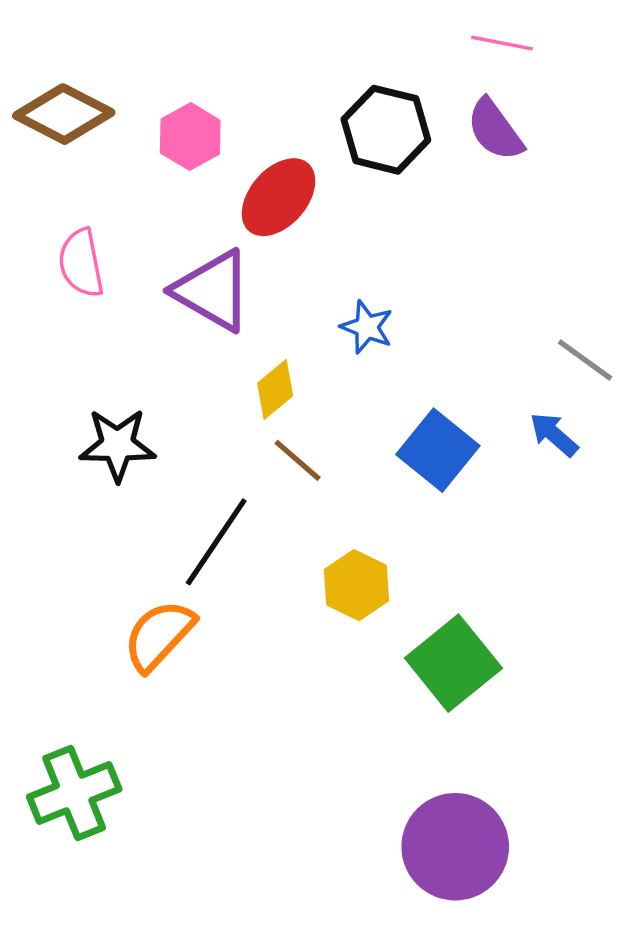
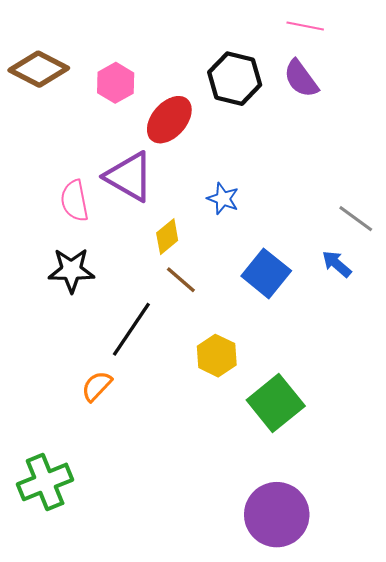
pink semicircle: (81, 263) -> (75, 201), moved
orange semicircle: (159, 635) -> (97, 386), size x0.7

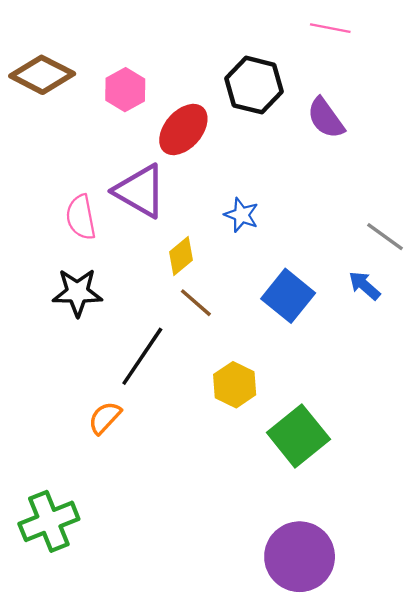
purple semicircle: (301, 79) -> (326, 118), moved

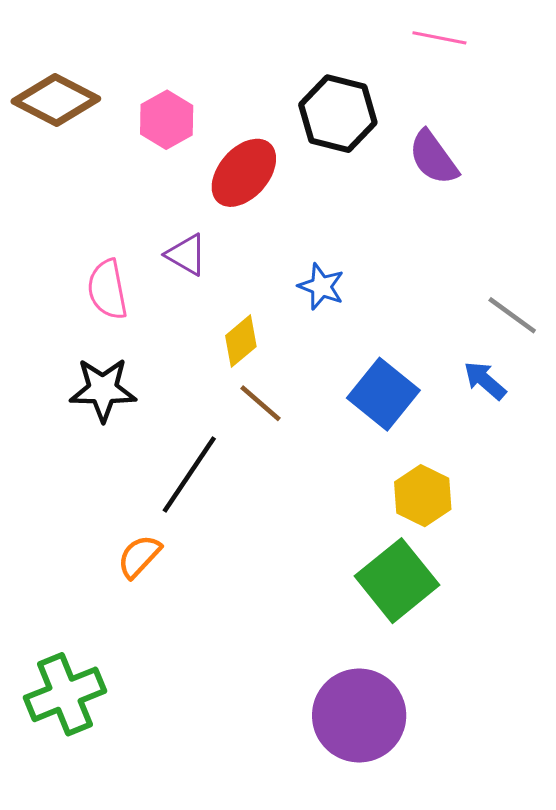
purple triangle: (140, 191) -> (186, 255), size x0.6
yellow hexagon: (235, 385) -> (423, 496), moved
purple circle: (300, 557) -> (359, 716), moved

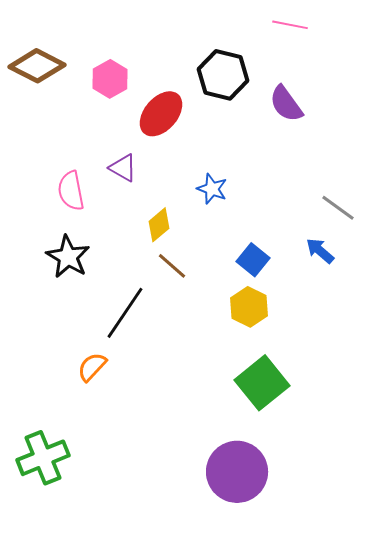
black star: (103, 390) -> (68, 257), turned 30
blue square: (383, 394) -> (253, 260), size x0.7
yellow hexagon: (423, 496) -> (249, 307), moved

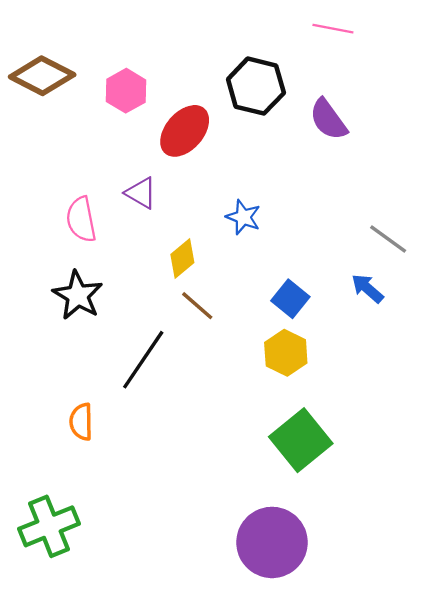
orange semicircle: (92, 367) -> (81, 422), moved, turned -44

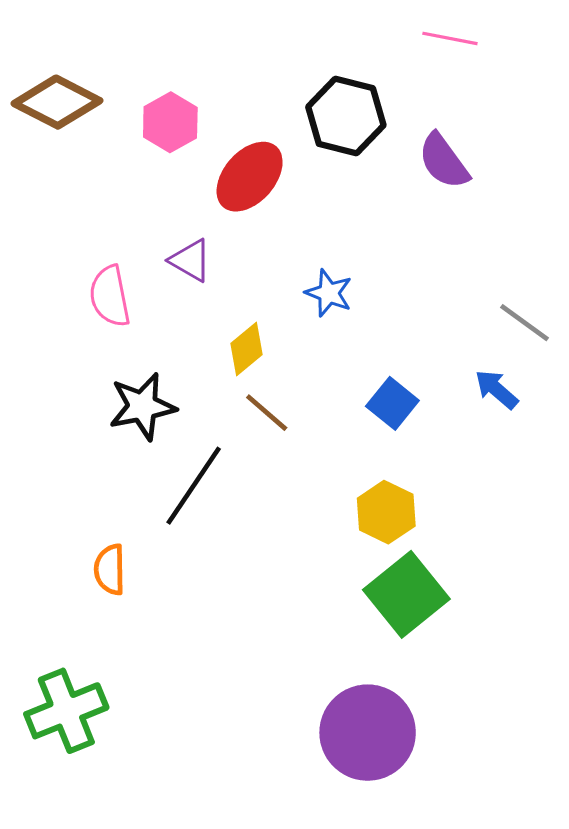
black star: (78, 295) -> (142, 406), moved, turned 30
yellow hexagon: (286, 353) -> (386, 512), moved

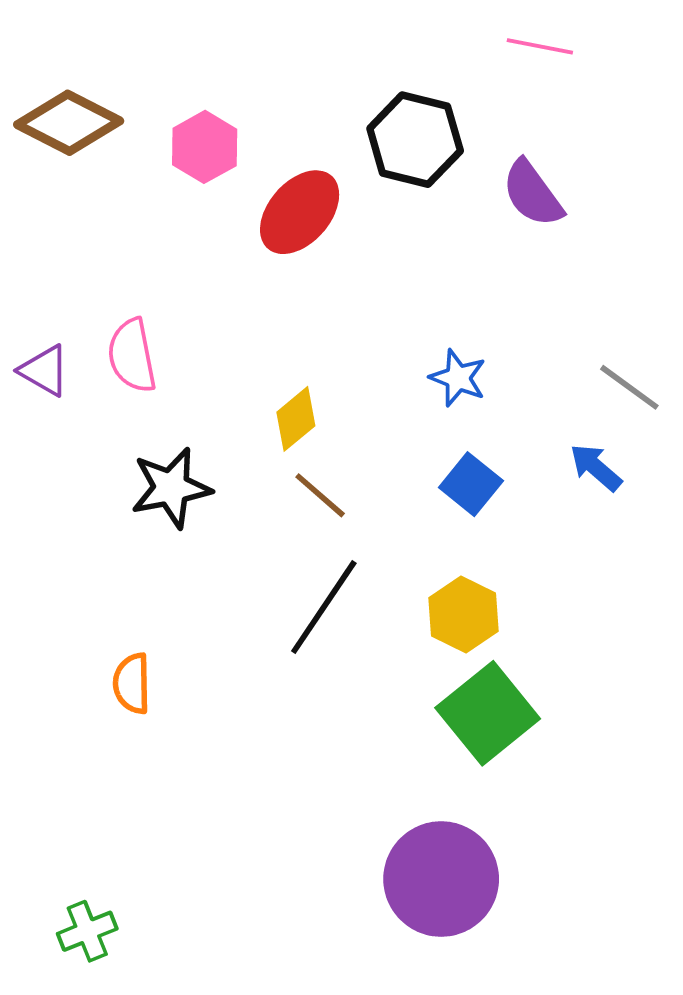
purple triangle: (191, 260) -> (44, 371), moved
blue star: (329, 293) -> (458, 378), moved
black line: (194, 486) -> (324, 607), moved
green cross: (66, 711) -> (87, 931), moved, size x0.6

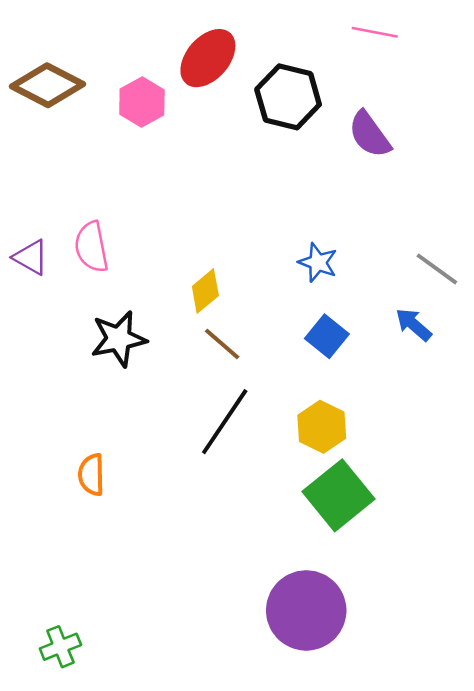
red ellipse: (300, 212) -> (208, 58), moved

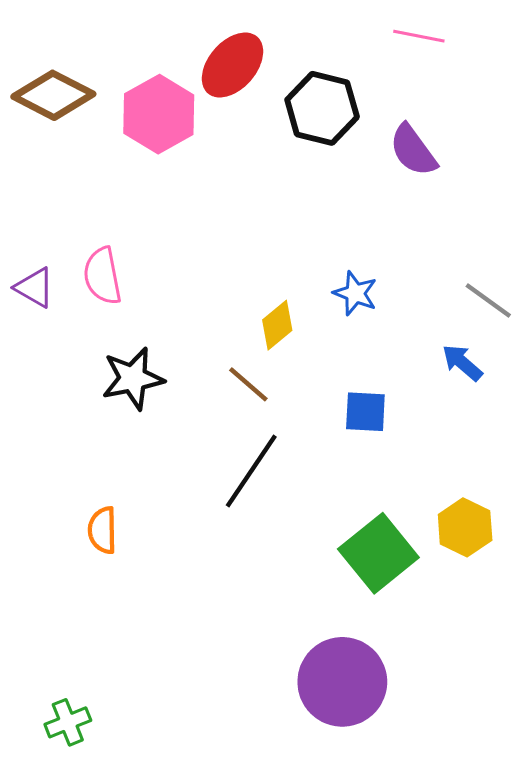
pink hexagon: (142, 102) -> (159, 114), size x1.4
yellow diamond: (205, 291) -> (277, 325), moved
blue square: (327, 336) -> (365, 412), moved, turned -36
yellow hexagon: (322, 427) -> (465, 527), moved

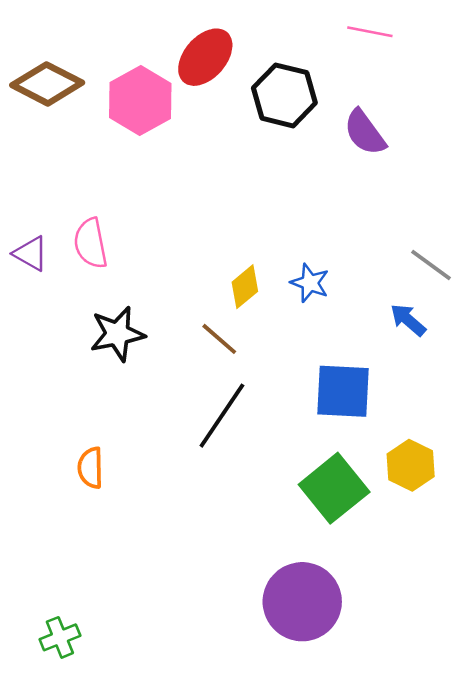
blue star: (355, 293) -> (310, 283), moved
blue square: (365, 412) -> (343, 391), moved, size x1.5

